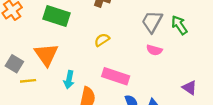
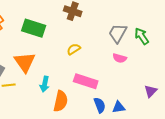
purple triangle: (190, 88) -> (151, 91), turned 40

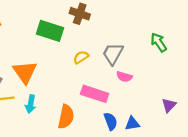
green rectangle: (34, 28) -> (50, 31), moved
gray trapezoid: (118, 33) -> (113, 54), moved
pink semicircle: (120, 58) -> (124, 77), moved
cyan arrow: (45, 84) -> (31, 104), moved

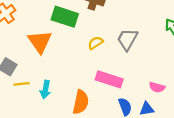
orange triangle: (25, 72) -> (40, 42), moved
pink semicircle: (124, 77) -> (157, 87), moved

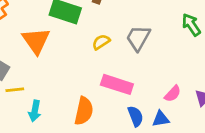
pink semicircle: (157, 87) -> (173, 94), turned -63
cyan arrow: (45, 90) -> (35, 111), moved

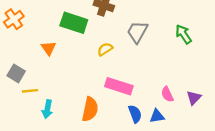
gray trapezoid: (138, 38) -> (137, 32), moved
orange triangle: (36, 41) -> (48, 48), size x0.6
pink semicircle: (173, 94) -> (167, 94), turned 112

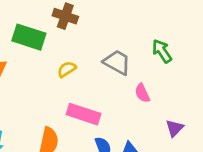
gray trapezoid: (137, 32) -> (117, 62), moved, turned 90
pink semicircle: (167, 94) -> (142, 93), moved

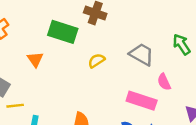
pink rectangle: (83, 114) -> (142, 101), moved

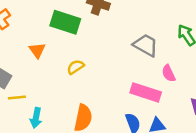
yellow semicircle: (96, 61) -> (75, 67), moved

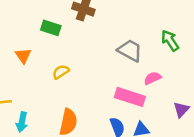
green rectangle: (65, 22) -> (51, 28), size x0.7
pink semicircle: (169, 73) -> (152, 78), turned 90

